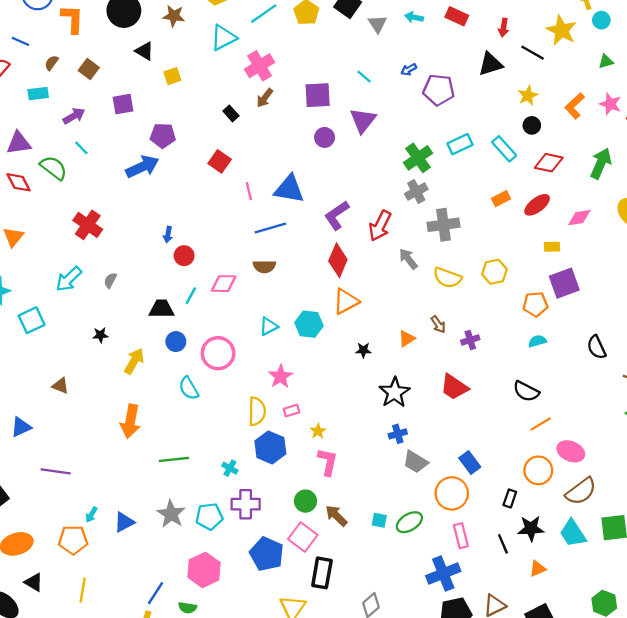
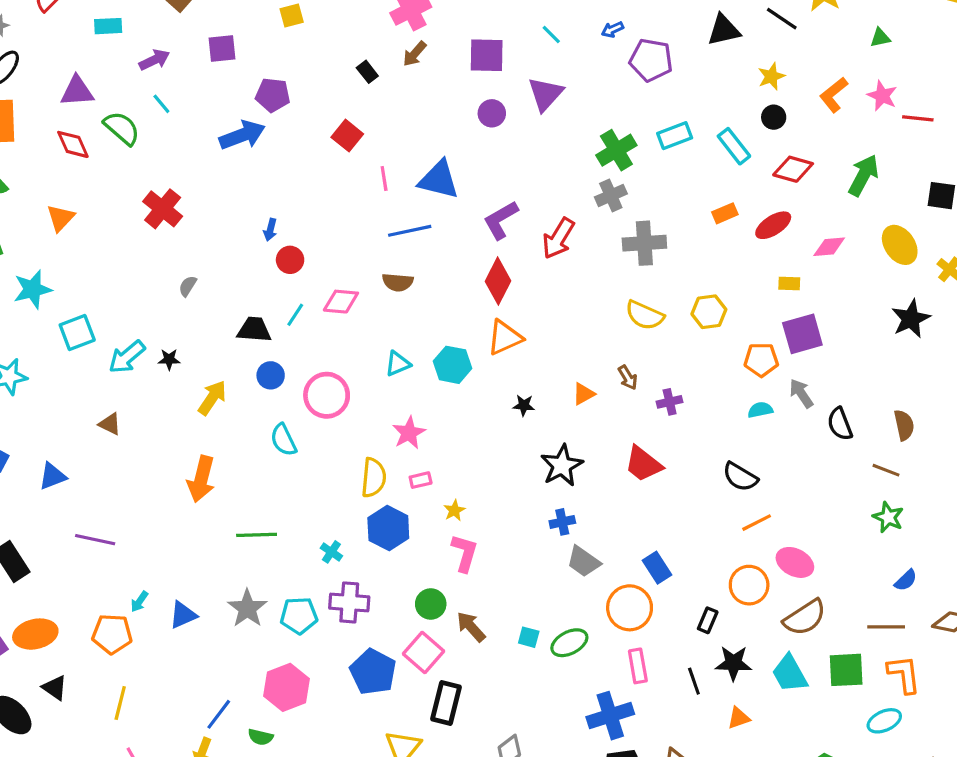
gray arrow: (408, 259) -> (801, 393), moved
cyan arrow: (69, 279) -> (127, 357), moved

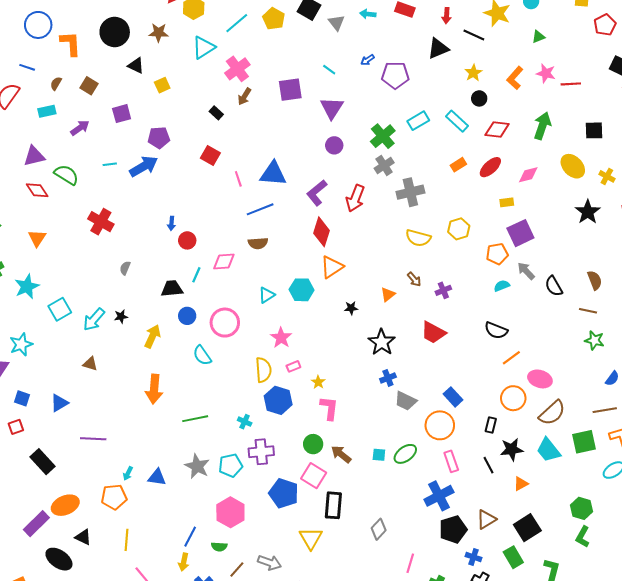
cyan line: (161, 104) -> (110, 164), moved, turned -48
purple circle: (492, 113) -> (334, 145), moved
blue triangle: (183, 615) -> (157, 477), turned 42

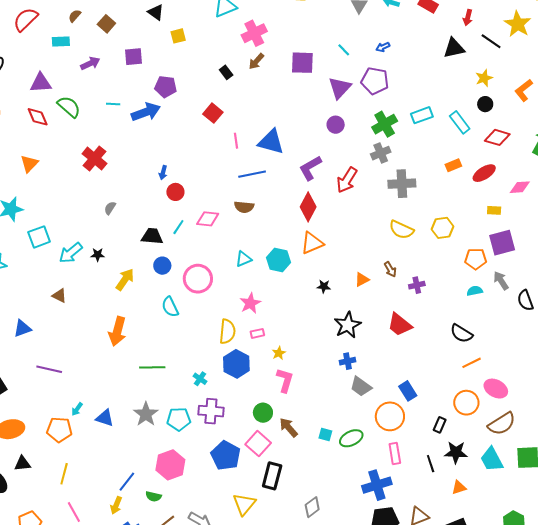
purple pentagon: (395, 75) -> (375, 81), moved
black triangle: (83, 537) -> (22, 464), turned -42

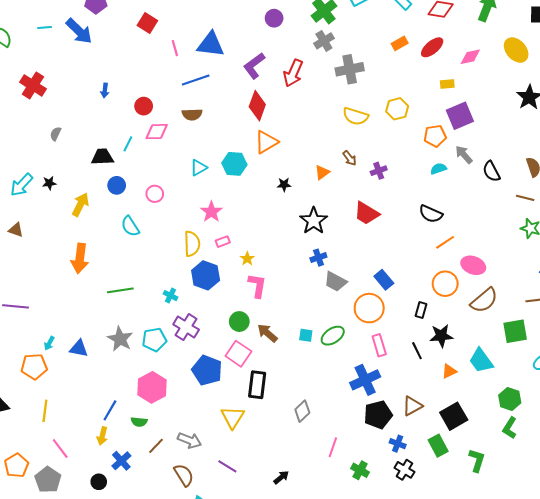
blue arrow: (146, 112) -> (79, 31), turned 72
red circle: (175, 192) -> (144, 106), moved
pink circle: (198, 279) -> (155, 194), size x0.6
purple cross: (211, 411) -> (186, 327), turned 35
cyan trapezoid: (492, 459) -> (481, 361), moved

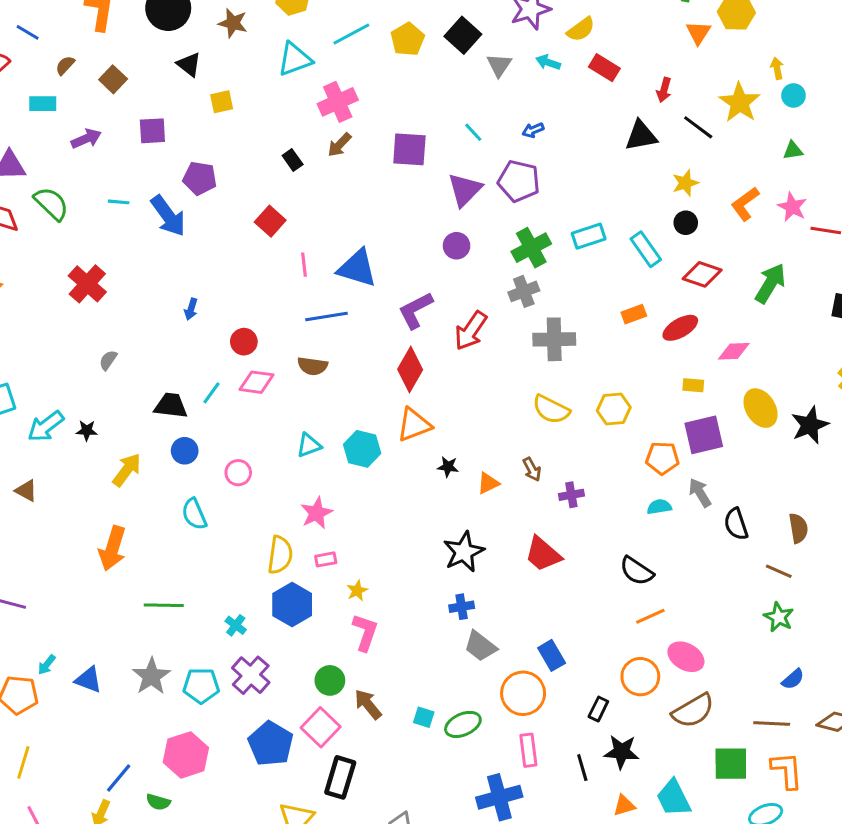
yellow ellipse: (516, 50) -> (761, 408), moved
black star: (284, 185) -> (448, 467), moved

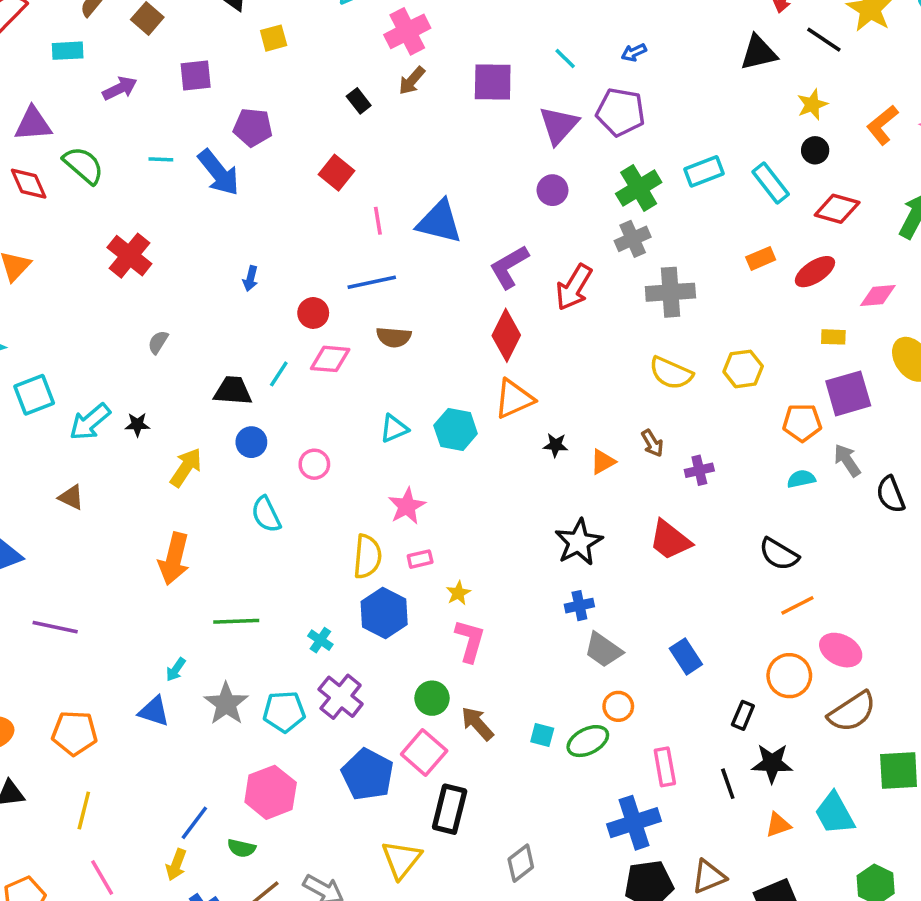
blue line: (327, 317) -> (372, 282), moved
cyan arrow: (47, 665) -> (176, 670), moved
orange circle: (523, 693) -> (618, 706), moved, size x0.6

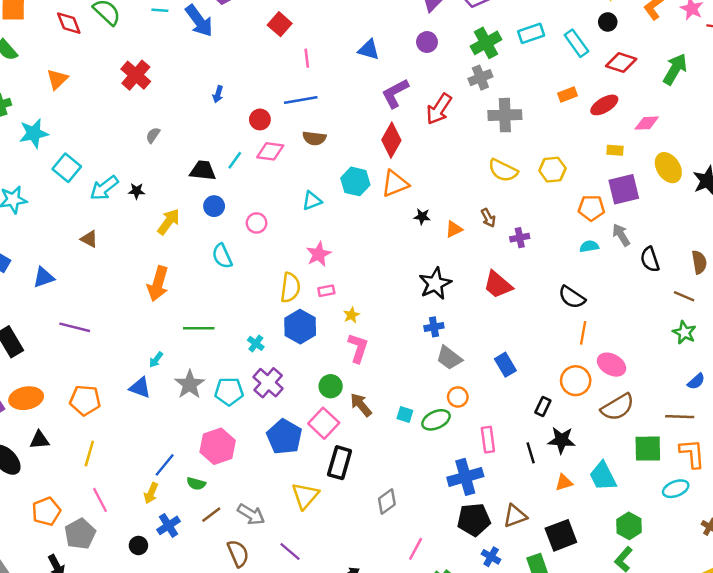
blue triangle: (439, 222) -> (369, 50), moved, size x0.7
cyan square: (34, 395) -> (67, 168), turned -32
cyan hexagon: (456, 429) -> (355, 181), moved
orange line: (797, 605) -> (583, 333), turned -55

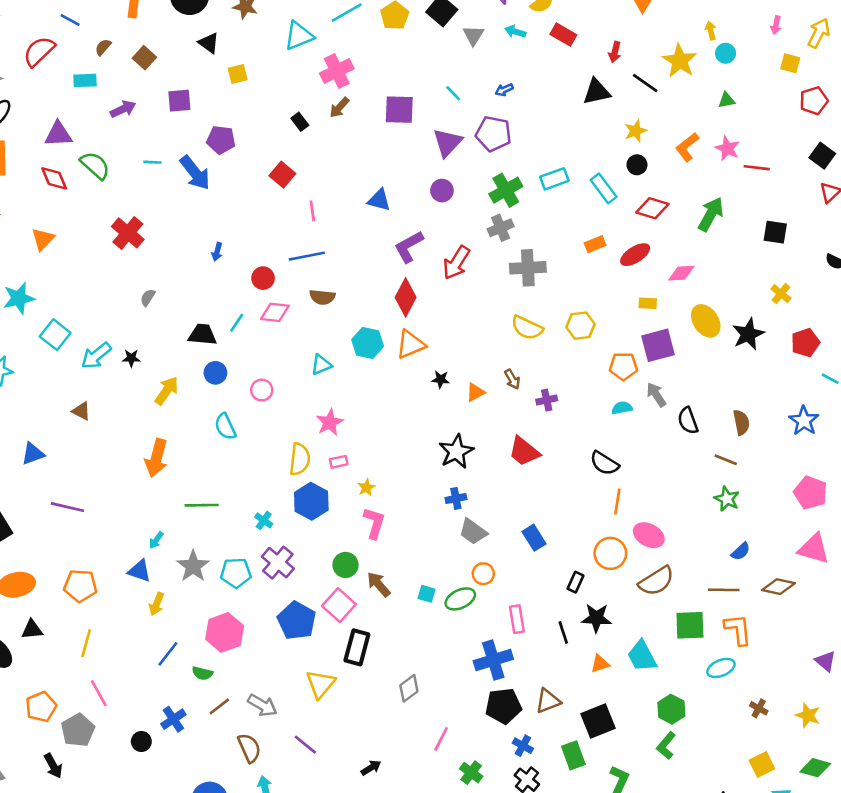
yellow arrow: (151, 493) -> (157, 604), moved

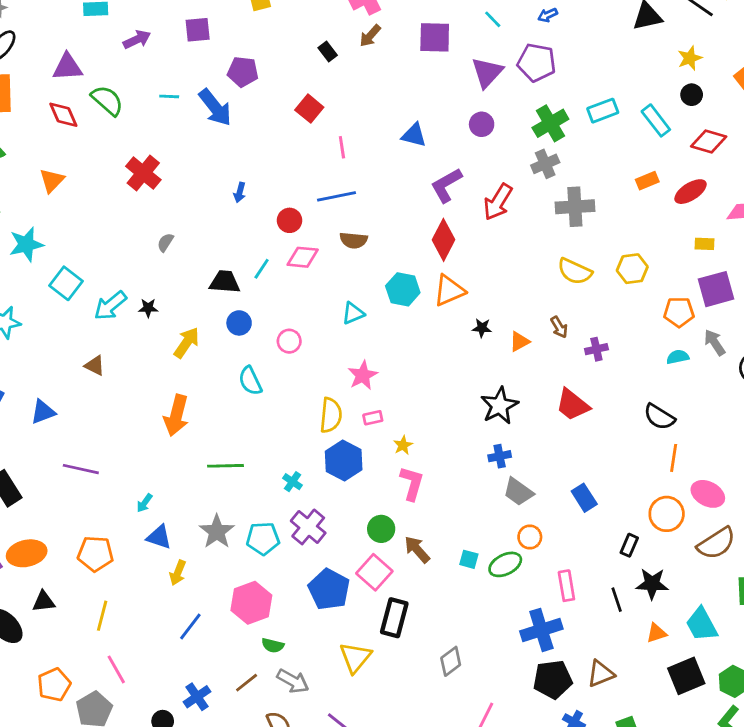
cyan arrow: (156, 540) -> (144, 503), moved
green semicircle: (202, 673) -> (273, 645), moved
black square: (598, 721) -> (686, 676), moved

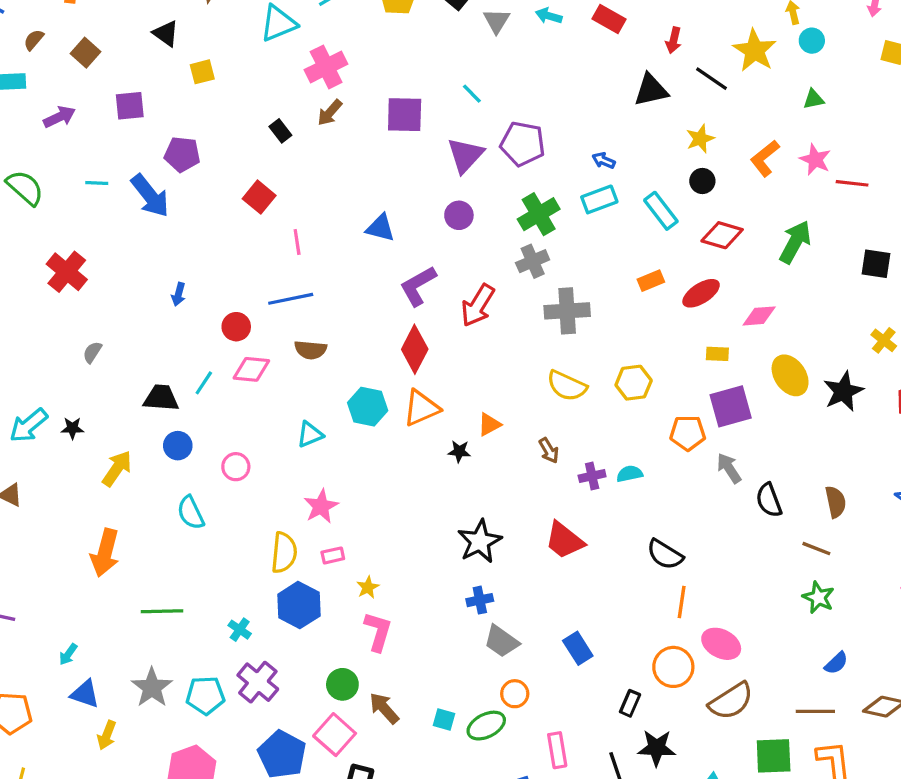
blue arrow: (548, 15) -> (604, 160), moved, turned 48
orange triangle: (519, 342) -> (489, 424), moved
cyan semicircle: (678, 357) -> (630, 474), moved

